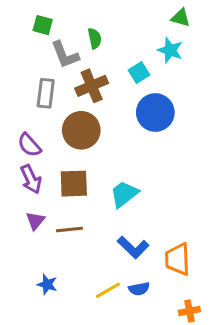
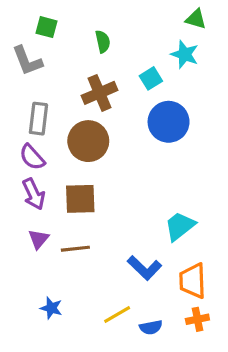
gray L-shape: (65, 55) -> (27, 61), moved
gray rectangle: (46, 93) -> (38, 119), moved
cyan trapezoid: (124, 194) -> (180, 226), moved
blue semicircle: (139, 289) -> (151, 327), moved
orange cross: (189, 311) -> (197, 319), moved

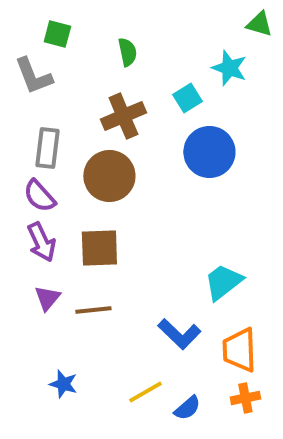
green triangle: (196, 19) -> (259, 24), moved
blue semicircle: (151, 327) -> (187, 408), turned -30

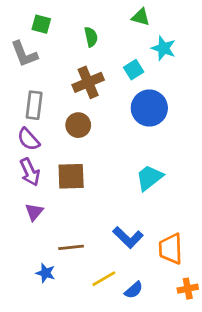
green triangle: (259, 24) -> (141, 17), moved
brown circle: (109, 176) -> (78, 125), size x0.7
cyan trapezoid: (223, 282) -> (149, 178), moved
brown line: (93, 310) -> (71, 247), moved
orange cross: (245, 398) -> (188, 289), moved

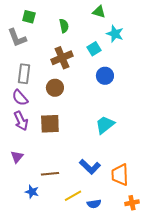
blue circle: (149, 108) -> (105, 76), size x0.7
purple triangle: (34, 212) -> (17, 157), moved
blue semicircle: (134, 290) -> (94, 204), turned 32

